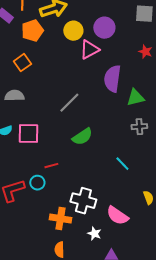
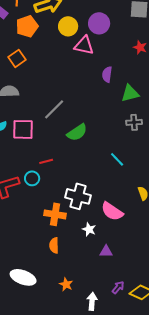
pink triangle: (89, 50) -> (84, 45), turned 40
purple semicircle: (112, 79) -> (107, 74), size x0.6
gray line: (69, 103) -> (54, 109), moved

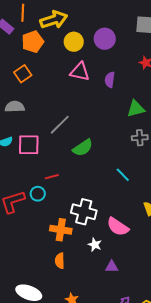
pink triangle: (84, 45) -> (80, 72), moved
purple semicircle: (107, 74) -> (110, 80), moved

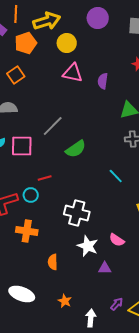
purple circle: (105, 39) -> (98, 18), moved
pink semicircle: (118, 227) -> (117, 240), moved, size x0.7
orange cross: (61, 230) -> (27, 231), moved
white star: (95, 245) -> (88, 246), size x1.5

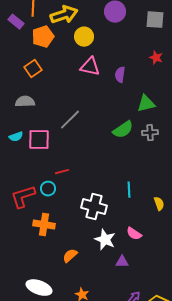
green semicircle: (76, 149) -> (123, 130), moved
cyan line: (116, 176) -> (129, 190), moved, turned 42
orange semicircle: (53, 262) -> (70, 256), turned 49

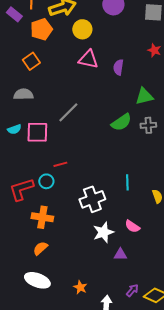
white cross: (94, 207) -> (92, 199), turned -35
white star: (105, 240) -> (103, 232), turned 30
orange semicircle: (70, 256) -> (40, 248), moved

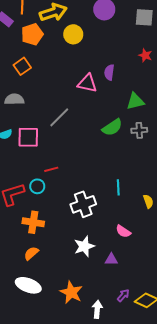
pink triangle: (88, 59) -> (87, 83), moved
white star: (103, 232) -> (84, 246), moved
orange star: (80, 287) -> (71, 292), size x1.6

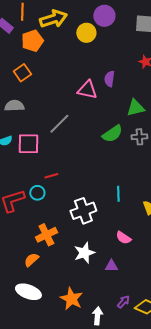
yellow circle: (73, 34) -> (86, 33), moved
orange cross: (33, 222) -> (46, 235), moved, turned -35

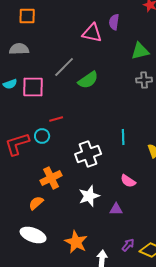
orange square: (22, 73) -> (27, 16), turned 36
green semicircle: (112, 134) -> (88, 80), moved

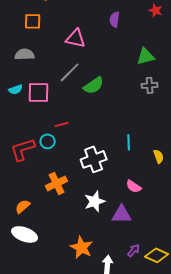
purple semicircle: (114, 22) -> (115, 19), moved
pink triangle: (92, 33) -> (76, 38), moved
orange semicircle: (36, 203) -> (23, 206), moved
purple triangle: (116, 209) -> (122, 214), size x1.5
white ellipse: (33, 235) -> (25, 234), moved

